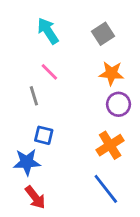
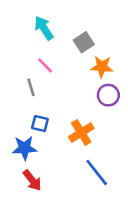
gray square: (103, 34) -> (84, 42), moved
orange cross: (110, 145) -> (81, 133), moved

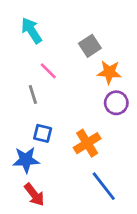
cyan arrow: (44, 28) -> (31, 31), moved

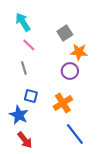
pink line: (48, 71) -> (29, 45), moved
purple circle: (116, 103) -> (70, 71), moved
blue star: (26, 160) -> (19, 115), turned 30

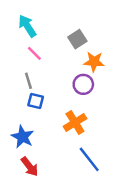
blue square: (31, 96) -> (36, 101), moved

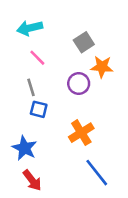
cyan arrow: (27, 26) -> (30, 28), turned -70
purple circle: (83, 84) -> (79, 84), moved

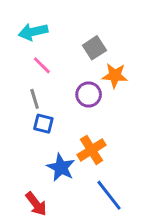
blue star: (24, 148) -> (61, 167), moved

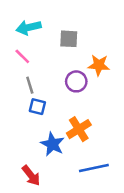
gray square: (94, 48) -> (69, 39), moved, turned 36
pink line: (42, 65) -> (22, 56), moved
blue line: (109, 195) -> (94, 168), turned -64

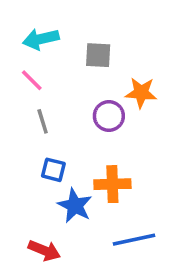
blue square: (37, 107) -> (53, 170), moved
orange cross: (79, 129) -> (112, 184), turned 30
red arrow: (31, 176) -> (44, 250), turned -30

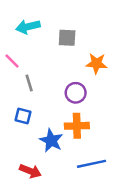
pink line: (32, 80) -> (12, 61), moved
purple circle: (109, 116) -> (76, 93), moved
blue square: (53, 170) -> (23, 116), moved

